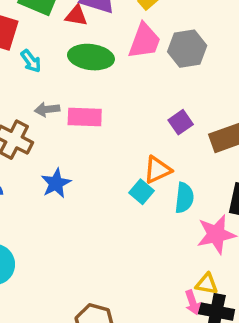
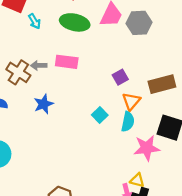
gray arrow: (47, 109) -> (39, 65), moved
purple square: (181, 122) -> (120, 77), moved
orange triangle: (157, 170) -> (131, 101), moved, turned -30

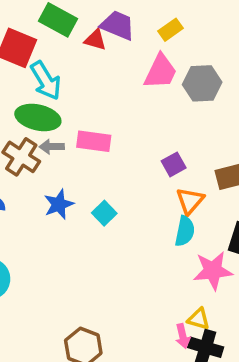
cyan arrow: (35, 21) -> (46, 81), size x1.6
green ellipse: (75, 22) -> (38, 117), moved
cyan square: (100, 115) -> (104, 213), moved

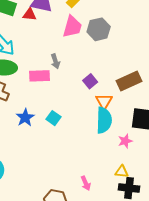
gray arrow: (52, 147) -> (55, 61), moved, turned -96
cyan semicircle: (185, 231) -> (104, 120), size x1.4
pink star: (213, 271) -> (125, 141), size x0.6
pink arrow: (183, 336) -> (86, 183), moved

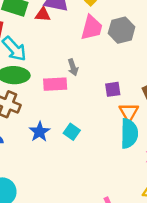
purple square: (90, 81) -> (113, 89), turned 32

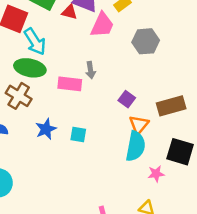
pink trapezoid: (92, 28) -> (102, 25), moved
purple square: (113, 89) -> (127, 99), turned 35
cyan square: (72, 132) -> (78, 135), turned -35

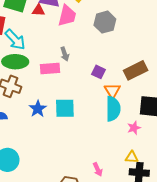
cyan square: (78, 135) -> (65, 108), size x1.5

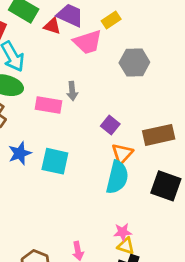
pink trapezoid: (67, 16) -> (88, 42), turned 45
pink star: (134, 128) -> (123, 232), moved

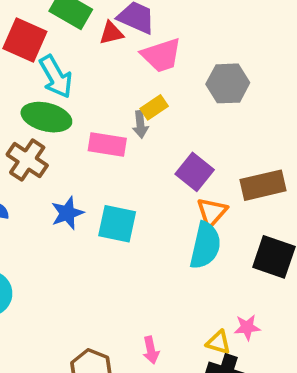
yellow rectangle: (111, 20) -> (154, 107), moved
red triangle: (52, 26) -> (111, 33), turned -30
purple square: (110, 125) -> (195, 172), size x1.4
pink star: (123, 232) -> (247, 327), moved

